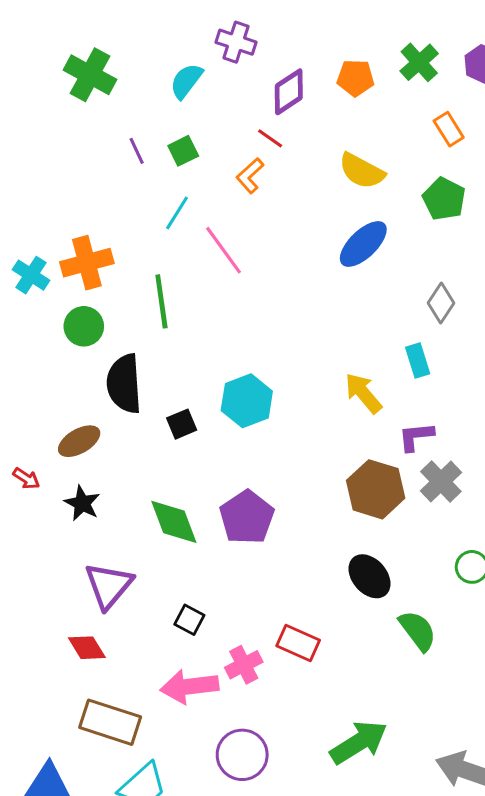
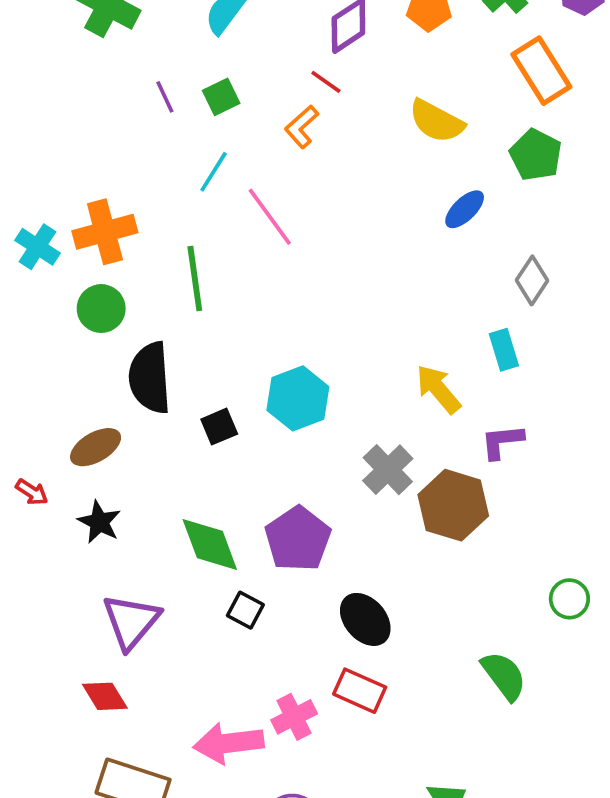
orange rectangle: (449, 129) -> (541, 71), size x1.6
blue ellipse: (363, 244) -> (465, 209), moved, size x0.7
gray cross: (441, 482) -> (388, 470), moved
black ellipse: (369, 576) -> (365, 619), moved
black square: (189, 620) -> (245, 610), moved

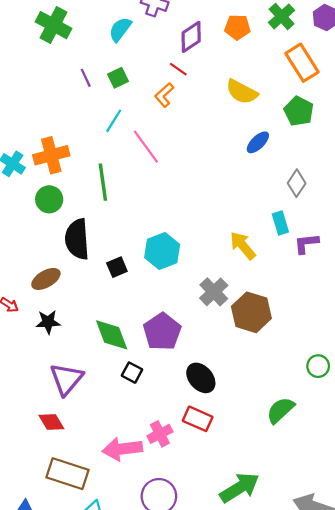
purple L-shape: (502, 442) -> (306, 243), moved
black star: (99, 522) -> (48, 322), turned -30
green semicircle: (504, 676) -> (280, 410), turned -96

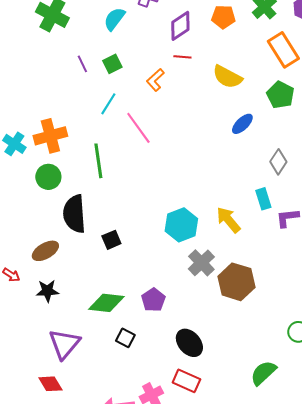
red line: (178, 69) -> (182, 57), moved, turned -30
cyan hexagon: (162, 251) -> (181, 225), moved
purple pentagon: (162, 332) -> (153, 300), size x0.7
green diamond: (112, 335) -> (106, 303), turned -63

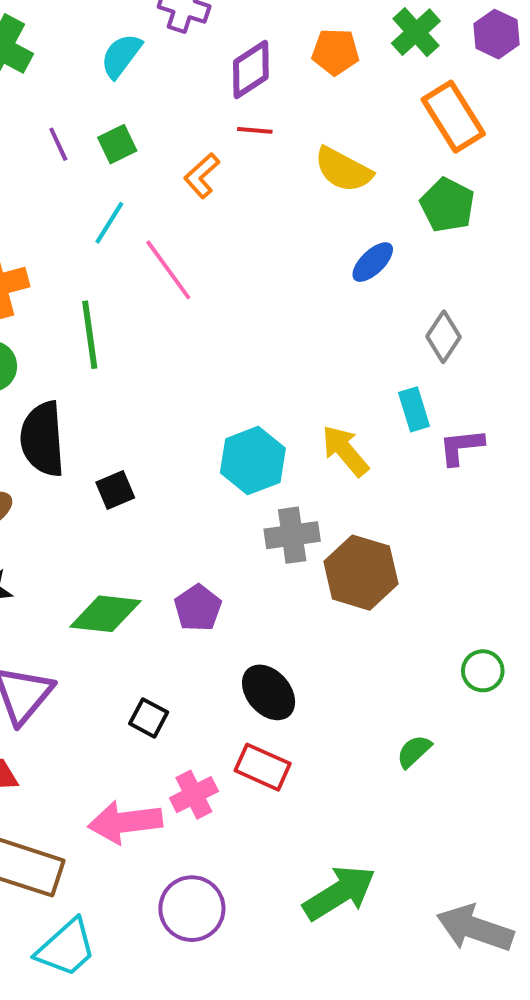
gray cross: (201, 263) -> (292, 535), turned 36
black square: (125, 338) -> (149, 718), moved
green semicircle: (263, 373) -> (414, 751), size x0.7

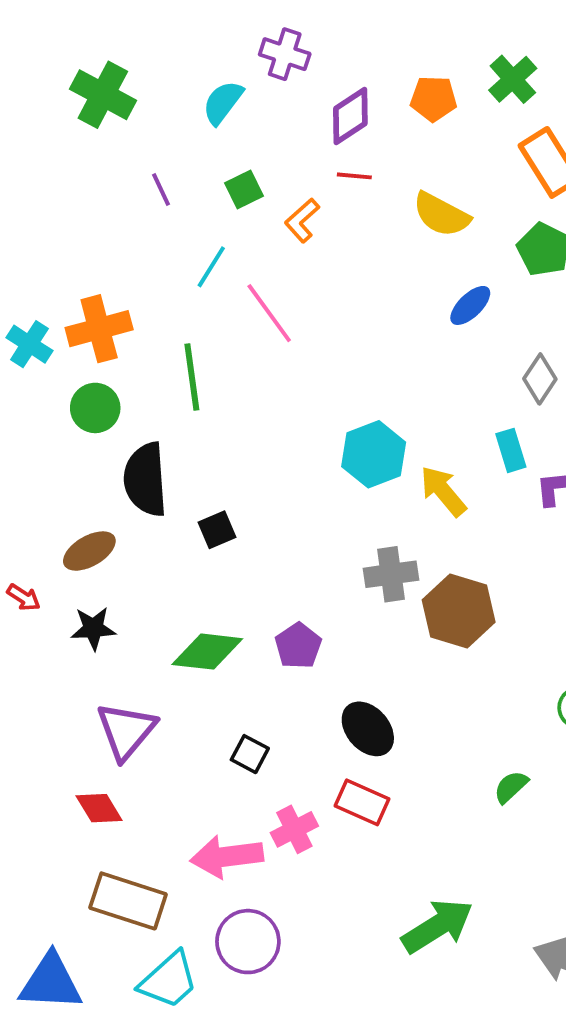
green square: (117, 144) -> (244, 189), moved
cyan hexagon: (253, 461) -> (374, 454), moved
purple circle: (192, 909) -> (248, 942), moved

